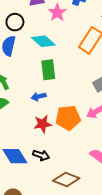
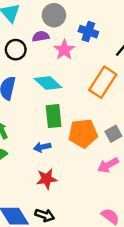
black circle: (15, 22) -> (16, 50), moved
orange pentagon: (68, 118) -> (83, 133), moved

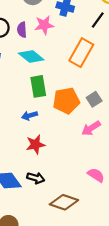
purple semicircle: (41, 36) -> (22, 30), moved, turned -80
pink star: (64, 50) -> (44, 25), turned 30

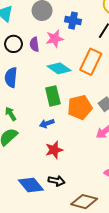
cyan diamond: (31, 56) -> (59, 68), moved

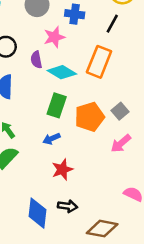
purple semicircle: (34, 44) -> (36, 60), moved
green rectangle: (53, 96) -> (57, 105), turned 36
blue diamond: (31, 185) -> (37, 213), turned 50

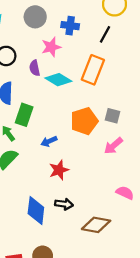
green rectangle: (57, 105) -> (24, 115), moved
gray square: (120, 111) -> (112, 116), turned -35

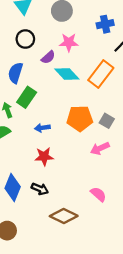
blue cross: (70, 26) -> (105, 24), moved, turned -35
purple semicircle: (35, 68) -> (48, 57), turned -136

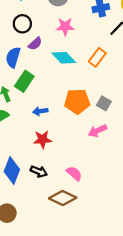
purple semicircle: (48, 57) -> (35, 44), moved
orange rectangle: (101, 74) -> (97, 57), size x0.7
pink semicircle: (98, 194) -> (74, 173), moved

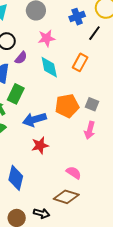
cyan diamond: (64, 58) -> (49, 67), turned 40
blue arrow: (40, 111) -> (34, 120), size x1.6
pink arrow: (97, 131) -> (90, 130), turned -42
black arrow: (39, 171) -> (42, 213), moved

